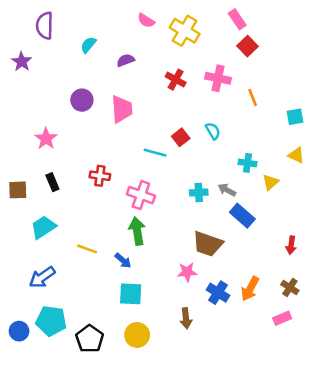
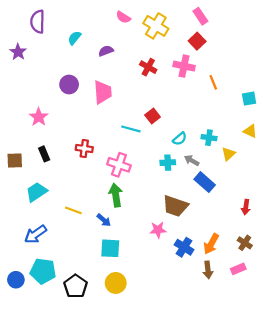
red square: (247, 46) -> (197, 41), moved
cyan semicircle: (213, 131) -> (180, 139), moved, turned 80
brown arrow: (186, 318) -> (208, 270), moved

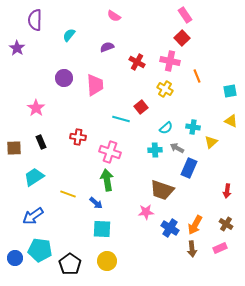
yellow cross: (156, 26) -> (165, 89), moved, size x0.7
purple semicircle: (106, 51) -> (107, 47), moved
blue rectangle: (205, 182) -> (189, 168), turned 72

